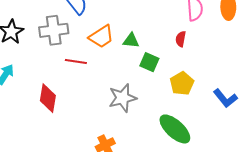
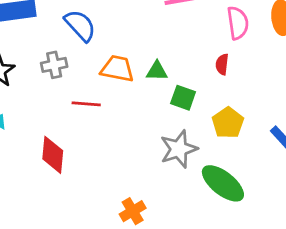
gray cross: (54, 30) -> (54, 65), size x0.7
orange trapezoid: (101, 37) -> (117, 69), turned -132
gray star: (123, 98) -> (179, 149), moved

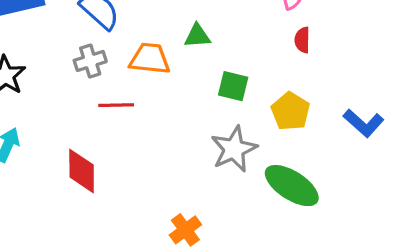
red semicircle: (222, 64) -> (302, 40), moved
gray cross: (54, 65) -> (90, 61), moved
green triangle: (157, 71) -> (197, 36), moved

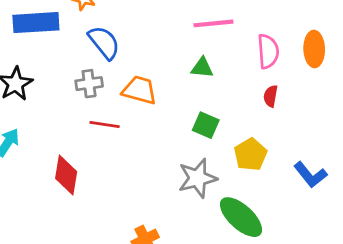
green triangle: (197, 36) -> (202, 68), moved

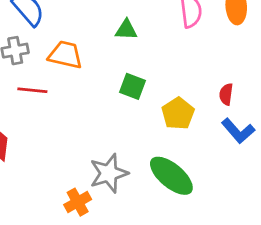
red semicircle: (271, 96) -> (226, 94), moved
gray star: (197, 178) -> (109, 173), moved

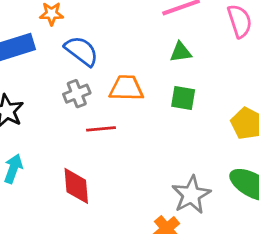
green square: (132, 86) -> (183, 98), moved

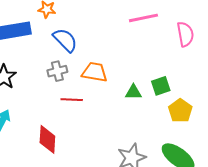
green triangle: (181, 52) -> (133, 92), moved
green square: (183, 98) -> (161, 86), moved, turned -36

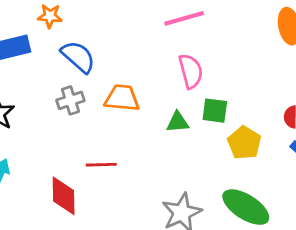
pink semicircle: (185, 34) -> (191, 71), moved
green square: (161, 86) -> (215, 111), turned 30
red line: (72, 100) -> (101, 165), moved

